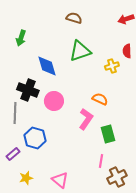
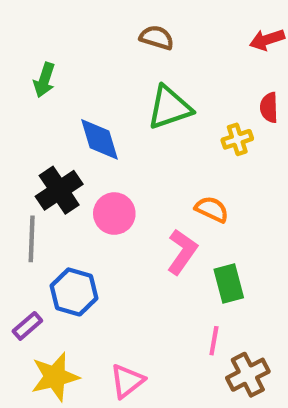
black cross: (28, 90) -> (59, 190), turned 35
yellow star: (26, 178) -> (55, 377), size x1.6
pink triangle: (60, 180) -> (127, 381), turned 42

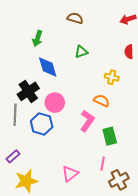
green arrow: (44, 80) -> (37, 39), moved
green triangle: (169, 108) -> (81, 52), size x0.6
yellow cross: (237, 139) -> (112, 77), moved, turned 32
blue hexagon: (74, 292) -> (42, 124), moved
pink triangle: (127, 381) -> (70, 174), moved

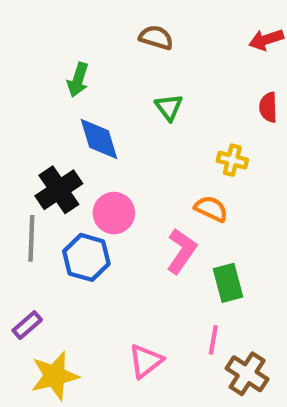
green triangle: (81, 52) -> (169, 107), turned -48
brown cross: (119, 180) -> (247, 374), turned -30

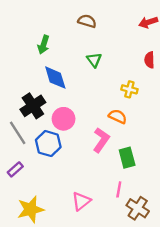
gray line: (31, 238) -> (18, 133), turned -35
purple rectangle: (27, 325) -> (15, 169), moved

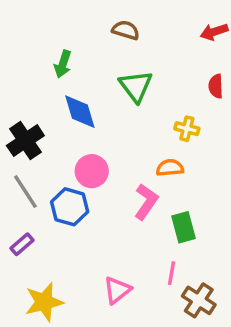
green triangle: (94, 60) -> (136, 86), size x1.5
black cross: (33, 106) -> (25, 141), moved
orange semicircle: (118, 116) -> (170, 168), turned -30

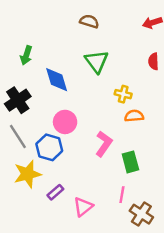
green arrow: (63, 64) -> (26, 55), moved
yellow cross: (187, 129) -> (123, 94), moved
orange semicircle: (170, 168) -> (134, 116), moved
purple rectangle: (22, 244) -> (55, 192), moved
yellow star: (44, 302) -> (27, 174), moved

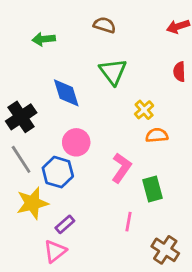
green arrow: (26, 55) -> (44, 39), moved, turned 66
yellow cross: (123, 94) -> (144, 110), turned 35
pink line: (122, 195) -> (129, 222), moved
pink triangle: (83, 207) -> (55, 251), moved

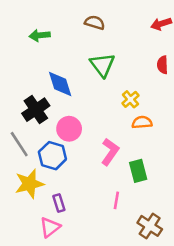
black cross: (21, 117) -> (36, 110), moved
purple rectangle: (65, 224) -> (59, 203), turned -66

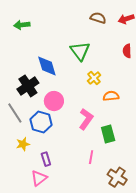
brown semicircle: (95, 23) -> (98, 18), moved
green arrow: (40, 35) -> (22, 25), moved
yellow cross: (130, 99) -> (94, 78), moved
yellow star: (29, 184) -> (23, 144), size x0.6

